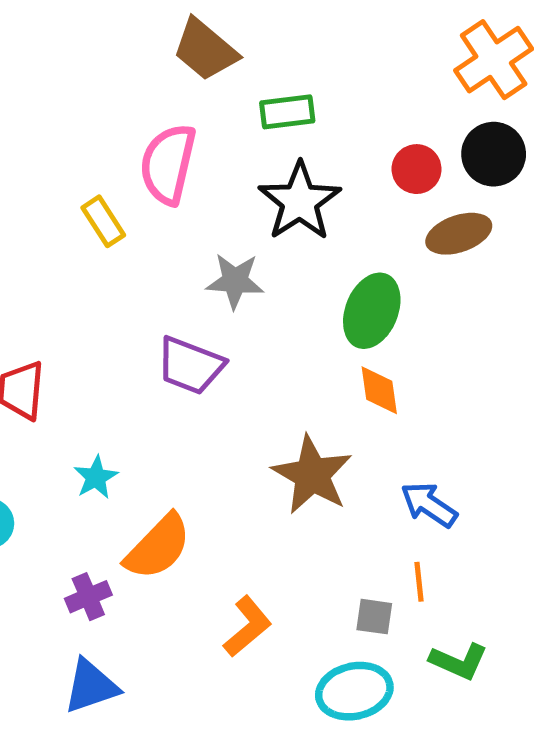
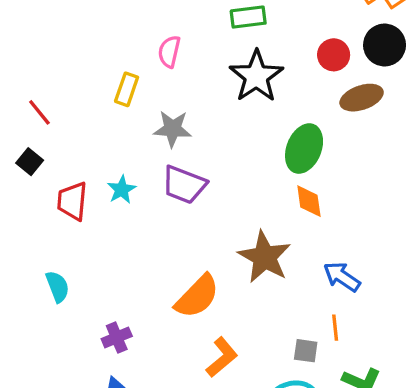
pink semicircle: (168, 164) -> (169, 52), size x0.6
yellow rectangle: (103, 221) -> (127, 89), turned 52
gray star: (235, 281) -> (173, 129), moved
cyan star: (96, 477) -> (122, 190), moved
orange semicircle: (158, 547) -> (197, 296), moved

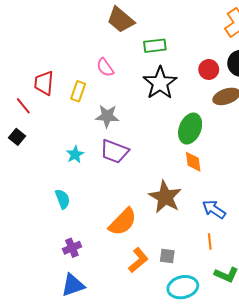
pink semicircle: (169, 52) -> (105, 67), turned -48
red trapezoid: (72, 201) -> (44, 83), moved
cyan semicircle: (58, 287) -> (63, 199), moved
gray square: (306, 351) -> (167, 256), moved

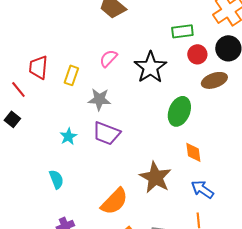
green rectangle: (155, 46) -> (182, 31), moved
pink semicircle: (105, 67) -> (108, 58), moved, turned 78
orange diamond: (193, 162) -> (193, 152), moved

